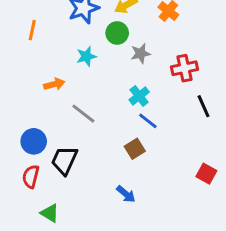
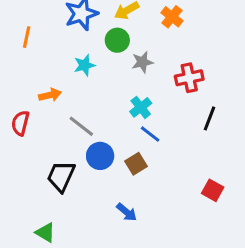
black line: (204, 106) -> (210, 118), turned 45
blue circle: (34, 141) -> (100, 156), moved
red semicircle: (31, 176) -> (20, 123), moved

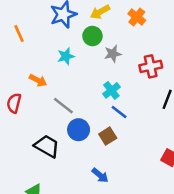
orange line: (27, 37) -> (19, 33), turned -36
orange arrow: (50, 95) -> (38, 80), turned 42
black trapezoid: (61, 176) -> (47, 146), turned 96

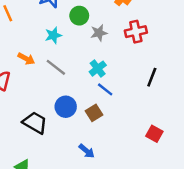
red cross: (151, 66) -> (136, 32), moved
gray line: (63, 106) -> (56, 67), moved

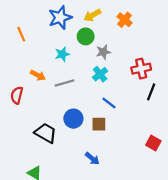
red cross: (136, 32) -> (141, 69), moved
gray line: (56, 67) -> (65, 83), turned -54
cyan cross: (98, 69) -> (100, 74), moved
brown square: (94, 113) -> (99, 124), turned 32

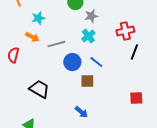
cyan star: (62, 54) -> (38, 18), moved
blue circle: (73, 119) -> (72, 62), moved
red square: (153, 143) -> (136, 98), turned -32

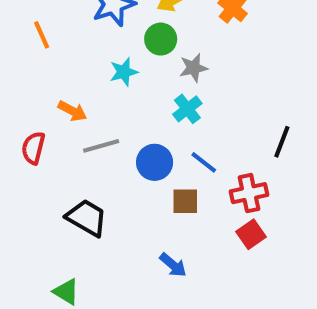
cyan star: (38, 18) -> (124, 72), moved
red cross: (125, 31) -> (249, 193), moved
gray line: (56, 44) -> (101, 146), moved
red square: (136, 98) -> (251, 234), moved, turned -32

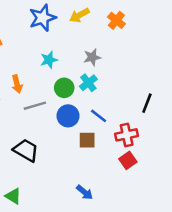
green circle: (161, 39) -> (64, 88), moved
orange arrow: (72, 111) -> (17, 84), turned 48
blue arrow: (173, 265) -> (85, 192), moved

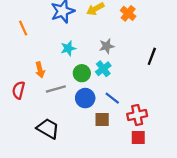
black line: (147, 103) -> (152, 56), moved
red square: (128, 160) -> (138, 138), turned 35

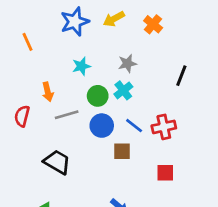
red cross: (137, 115) -> (164, 127), moved

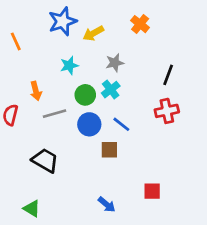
yellow arrow: (114, 19) -> (93, 33), moved
red cross: (164, 127) -> (167, 111), moved
red square: (165, 173) -> (152, 191), moved

